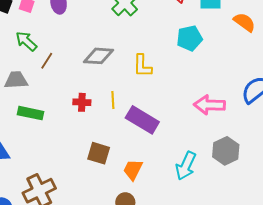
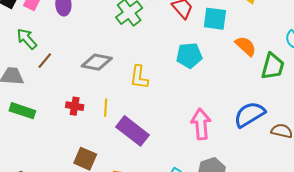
pink arrow: (209, 105) -> (201, 124), turned 76

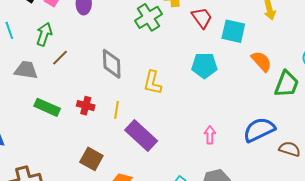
green arrow: (27, 39) -> (44, 34), turned 55
gray diamond: (97, 62) -> (112, 64), turned 72
green rectangle: (22, 111) -> (47, 107), moved
pink arrow: (201, 124) -> (210, 135), size x0.6

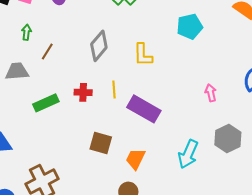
green arrow: (44, 34) -> (26, 32), size x0.7
gray diamond: (112, 64) -> (99, 46), turned 56
green rectangle: (47, 107) -> (46, 103), turned -35

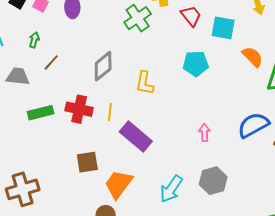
red cross: (83, 92) -> (79, 109), size x1.5
brown square: (101, 143) -> (87, 162), turned -35
orange trapezoid: (135, 159) -> (118, 184), size x1.4

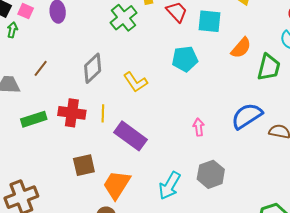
green arrow: (34, 40) -> (12, 30), moved
orange semicircle: (253, 57) -> (241, 48), turned 90
yellow L-shape: (145, 83) -> (135, 82), turned -40

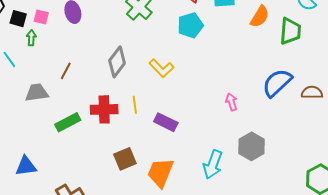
cyan pentagon: (185, 59) -> (190, 25), moved
purple rectangle: (130, 136) -> (166, 122), size x0.7

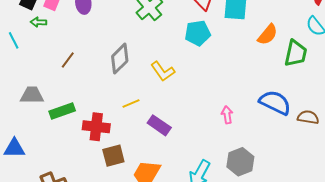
green arrow: (31, 38) -> (38, 22), turned -98
blue semicircle: (277, 83) -> (275, 102), turned 60
gray trapezoid: (37, 93) -> (32, 95), moved
yellow line: (135, 105) -> (131, 103), turned 66
red cross: (104, 109) -> (96, 127), moved

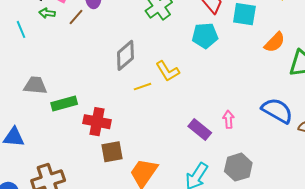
brown line: (68, 60) -> (76, 17), moved
yellow line: (131, 103) -> (142, 87), moved
purple rectangle: (159, 125) -> (200, 129), moved

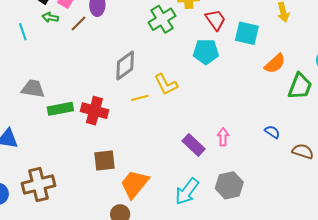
blue semicircle: (277, 111) -> (272, 132), size x0.5
red cross: (97, 122) -> (94, 111), moved

